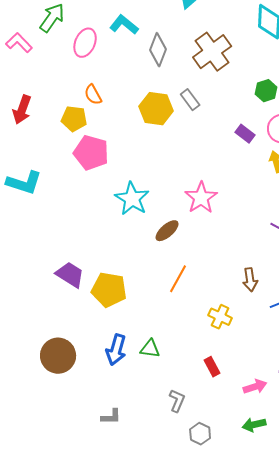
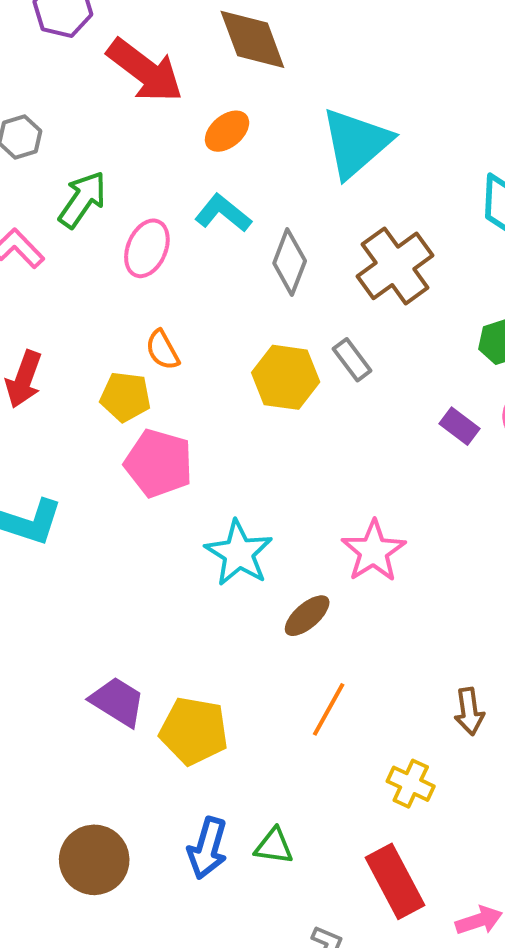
red rectangle: (212, 367) -> (395, 881), size x1.8

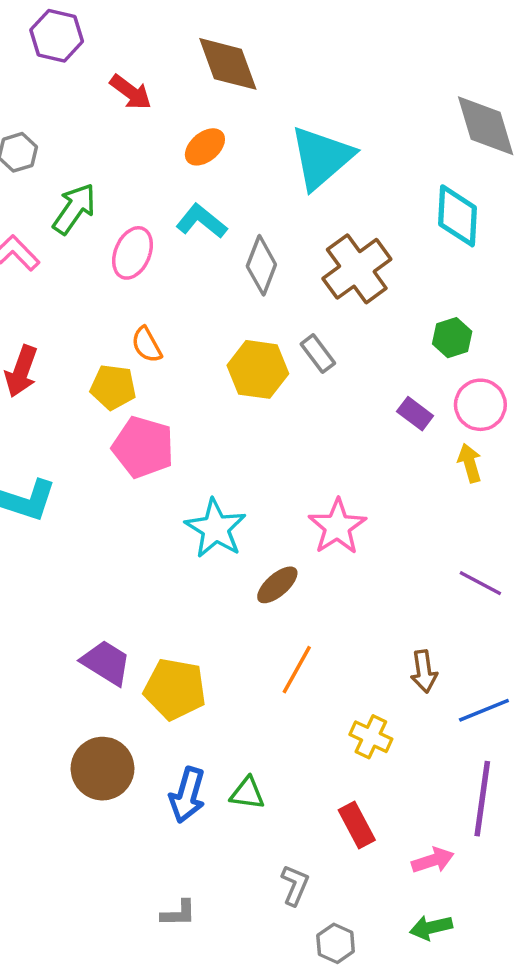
red arrow: (145, 71) -> (131, 92), size x0.6
brown circle: (94, 860) -> (102, 769), moved
red rectangle: (395, 881) -> (357, 825), size x0.7

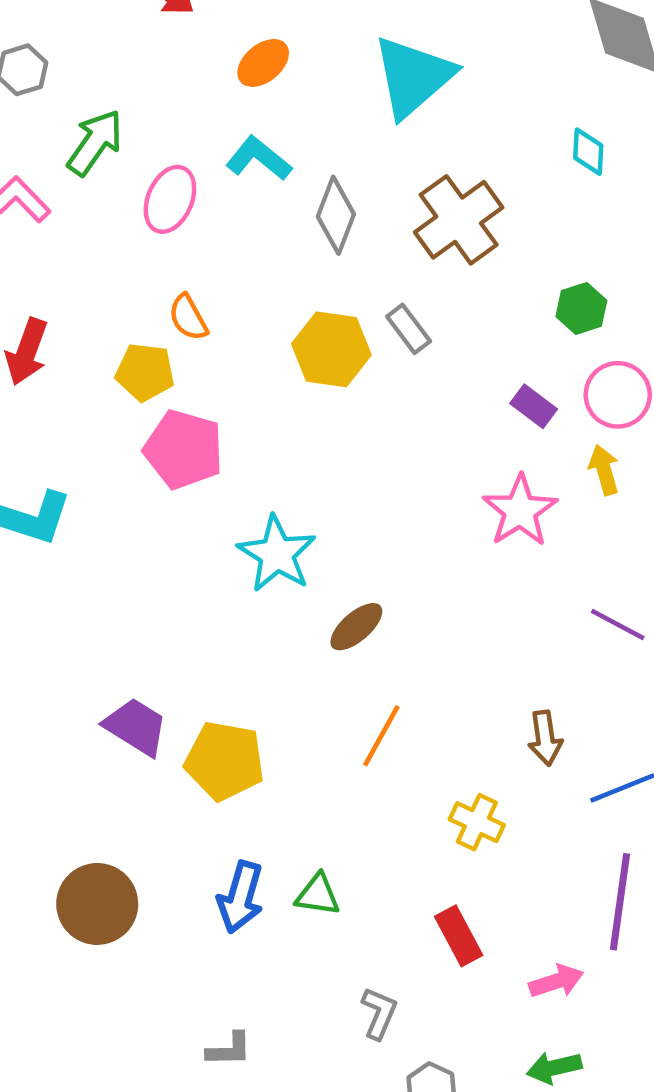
cyan diamond: (457, 216) -> (588, 152), size x0.6
pink star: (337, 527) -> (520, 511), moved
brown circle: (102, 769) -> (97, 904), moved

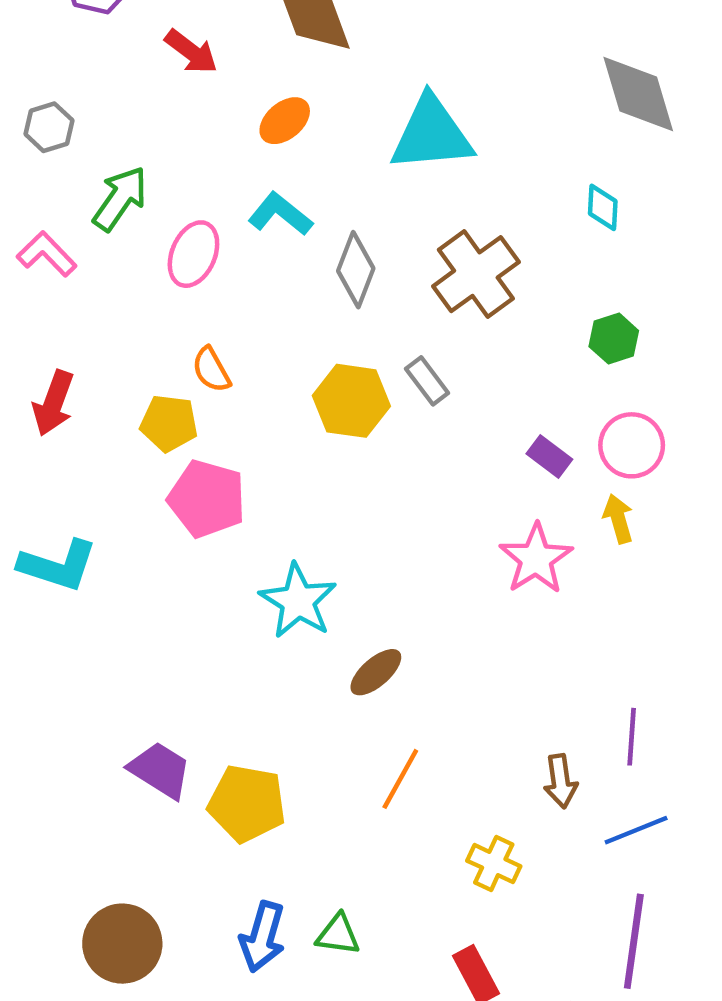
cyan triangle: (413, 77) -> (431, 134), turned 36
green hexagon: (581, 308) -> (614, 339), moved
purple line: (618, 624) -> (632, 737), moved, turned 66

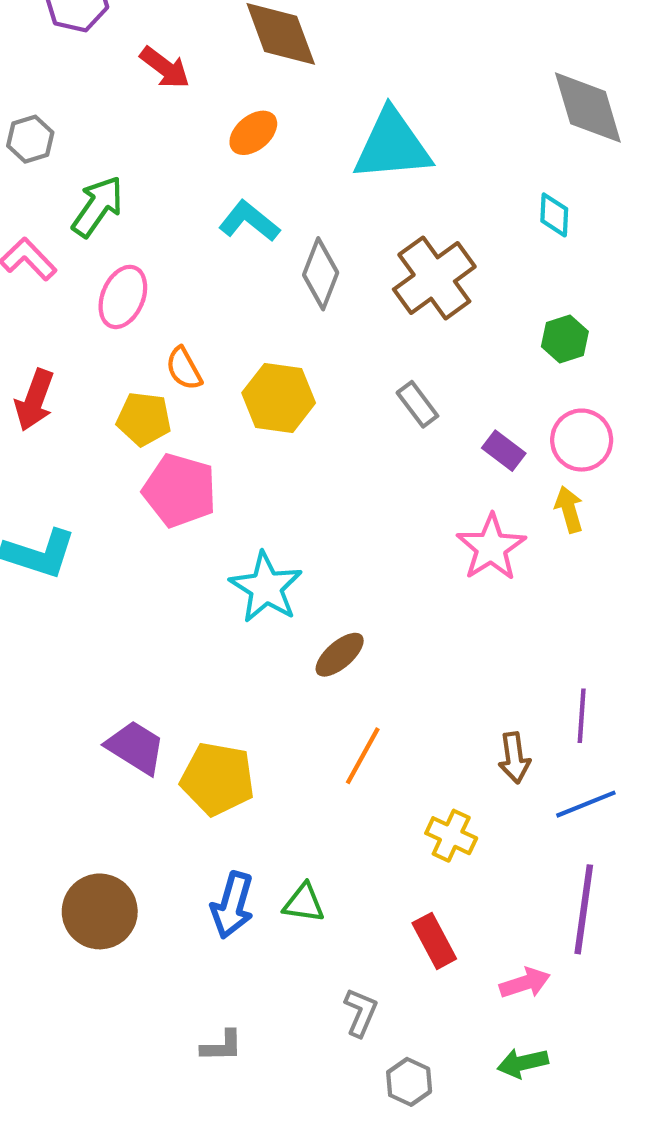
pink ellipse: (193, 254) -> (123, 297), moved
gray rectangle: (427, 381) -> (417, 404), moved
yellow hexagon: (351, 401) -> (279, 398), moved

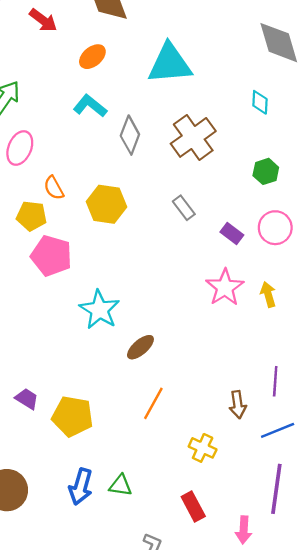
yellow arrow: (569, 509) -> (268, 294), moved
purple trapezoid: (135, 747) -> (27, 399), size x0.7
pink arrow: (525, 983) -> (244, 530), turned 112

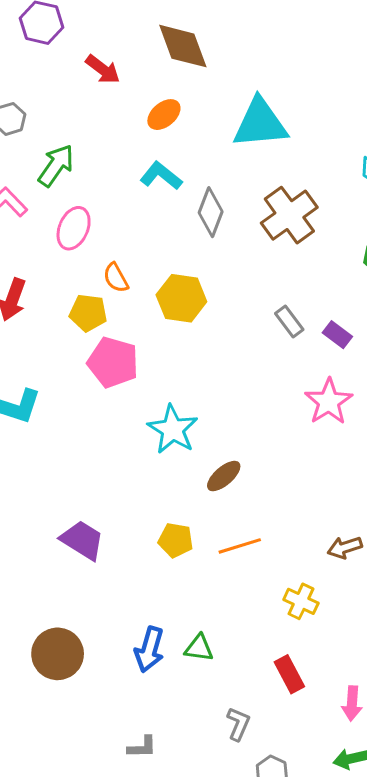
gray rectangle: (184, 208) -> (289, 322), moved
purple trapezoid: (27, 399) -> (82, 540), size x1.5
orange line: (153, 403) -> (240, 546), turned 44
brown arrow: (238, 405) -> (345, 547), turned 80
yellow pentagon: (73, 416) -> (176, 540), moved, size x0.7

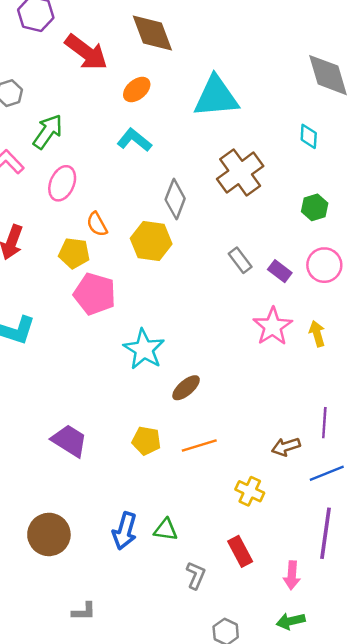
red arrow: (103, 69) -> (86, 52), size x1.5
gray diamond: (211, 212) -> (175, 199), moved
gray L-shape: (238, 724) -> (196, 575), moved
gray L-shape: (142, 747) -> (84, 611), moved

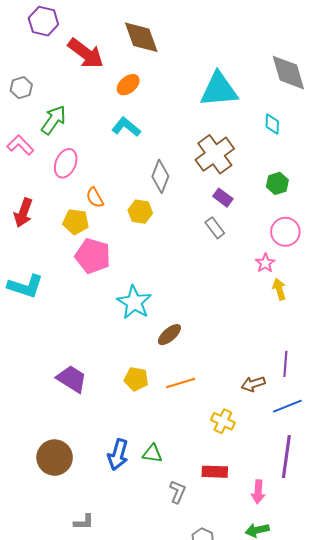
cyan triangle: (216, 97) -> (219, 90), moved
yellow hexagon: (151, 241) -> (140, 212), size x0.7
purple rectangle: (280, 271) -> (223, 198), moved
pink star: (273, 326) -> (265, 263), moved, size x0.6
red rectangle: (240, 551) -> (215, 472), turned -60

